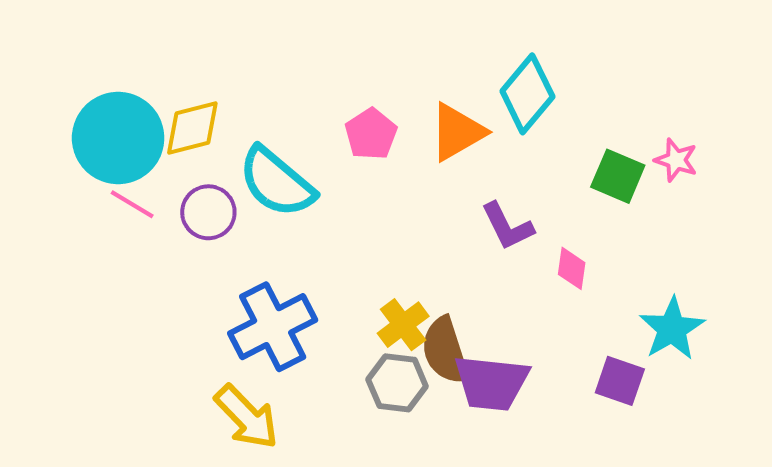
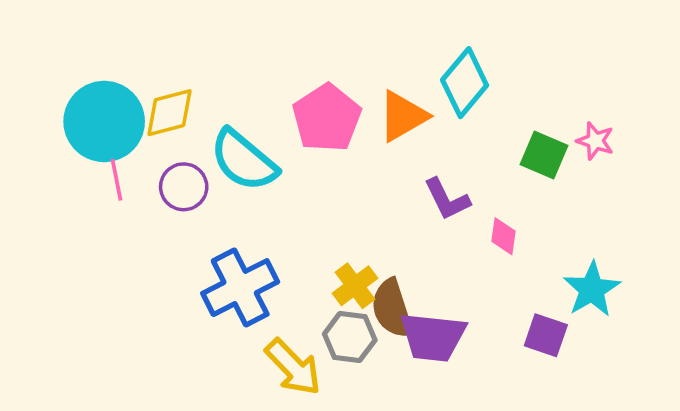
pink pentagon: (371, 134) -> (327, 118), size x1.5
pink line: (132, 204) -> (116, 180), turned 48
yellow arrow: (247, 417) -> (293, 367), moved

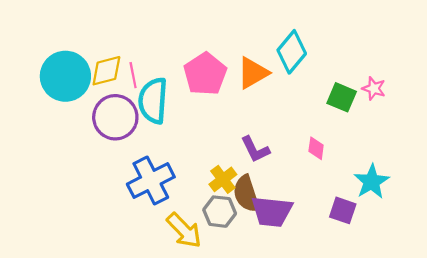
cyan semicircle: (244, 160) -> (153, 101), turned 54
pink line: (116, 180) -> (133, 75), moved
purple circle: (184, 187) -> (115, 117), size x1.5
purple L-shape: (447, 199) -> (255, 149), moved

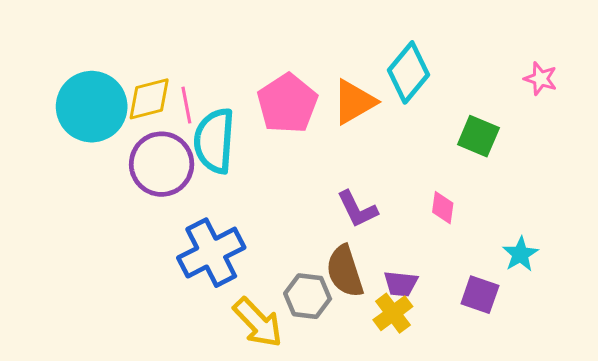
pink star: (374, 88) -> (541, 79), moved
yellow cross: (223, 179) -> (393, 313), moved
cyan star: (372, 182) -> (520, 254), size x0.7
purple trapezoid: (272, 212) -> (401, 284), moved, size x0.6

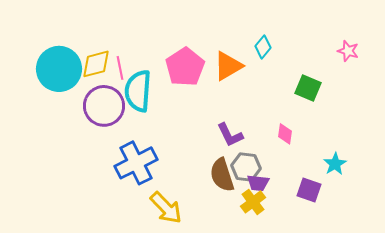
cyan diamond: (409, 72) -> (263, 47), size x0.6
gray hexagon: (308, 296) -> (246, 167), moved

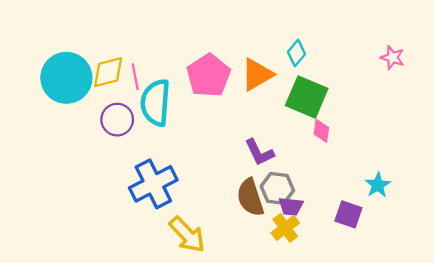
green square: (308, 88) -> (307, 97), moved, size x1.4
purple circle: (104, 106) -> (117, 120), size x0.7
pink diamond: (285, 134) -> (321, 131), moved

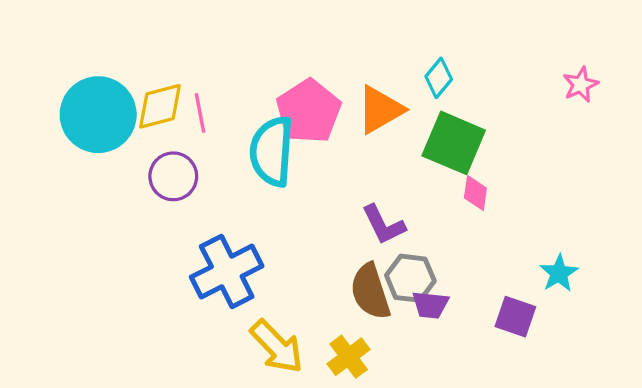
pink star: (392, 58) -> (581, 85), turned 30
cyan semicircle: (156, 103) -> (272, 151), moved
yellow cross: (285, 228) -> (349, 357), moved

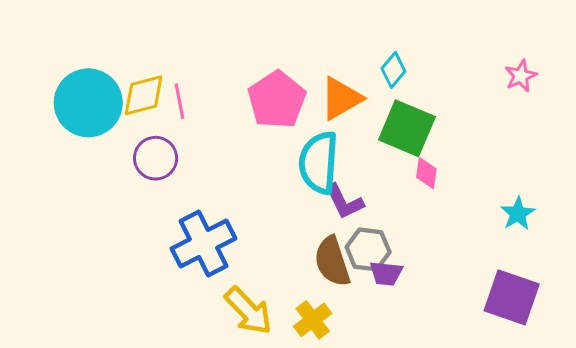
cyan semicircle: (272, 151) -> (319, 163), moved
cyan star: (559, 273) -> (518, 214), moved
purple square: (515, 317) -> (512, 297), moved, size x1.5

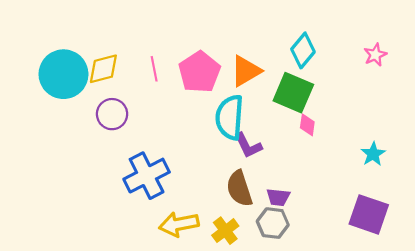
cyan diamond: (393, 70) -> (303, 50), moved, size x1.4
pink line: (180, 101) -> (154, 69), moved
gray hexagon: (368, 249) -> (273, 223), moved
yellow arrow: (248, 311) -> (179, 224), turned 123

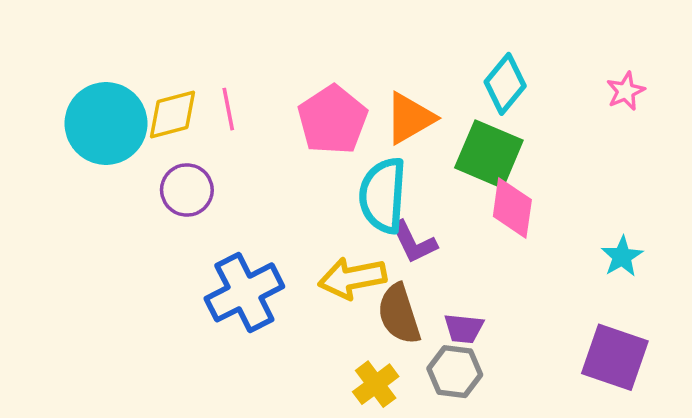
pink line: (154, 69) -> (228, 109), moved
pink diamond: (307, 125) -> (512, 208), size x1.6
yellow arrow: (179, 224) -> (352, 278), moved

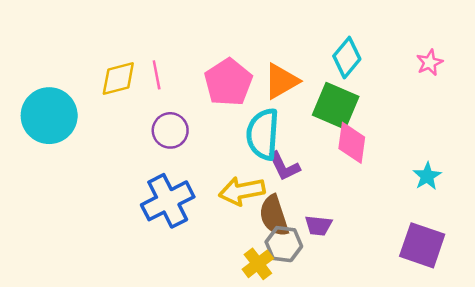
cyan circle: (106, 123) -> (49, 116), moved
purple circle: (187, 190) -> (170, 130), moved
gray hexagon: (455, 372) -> (284, 244), moved

